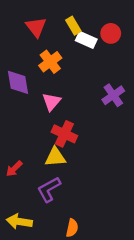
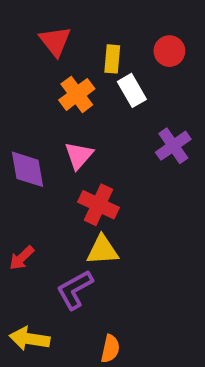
yellow rectangle: (73, 26) -> (112, 59), moved, turned 36
white rectangle: (86, 40) -> (132, 90), moved, turned 36
purple diamond: (18, 82) -> (28, 169), moved
yellow triangle: (55, 157) -> (102, 250), moved

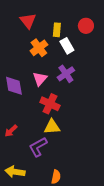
purple cross: (173, 146) -> (66, 74), moved

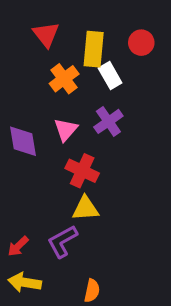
yellow rectangle: (57, 30) -> (94, 49), size x1.5
red arrow: (11, 131) -> (18, 246), moved

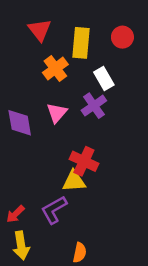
white rectangle: (110, 75) -> (104, 78), moved
red cross: (82, 171) -> (84, 161), moved
yellow arrow: (25, 282) -> (21, 245), turned -108

